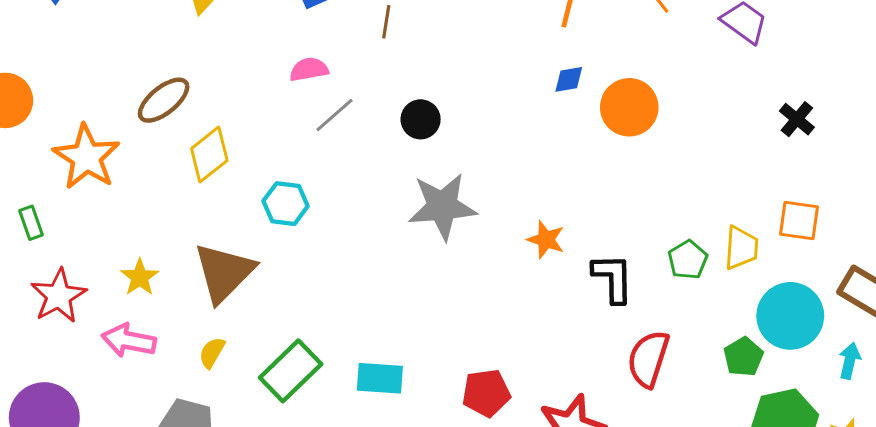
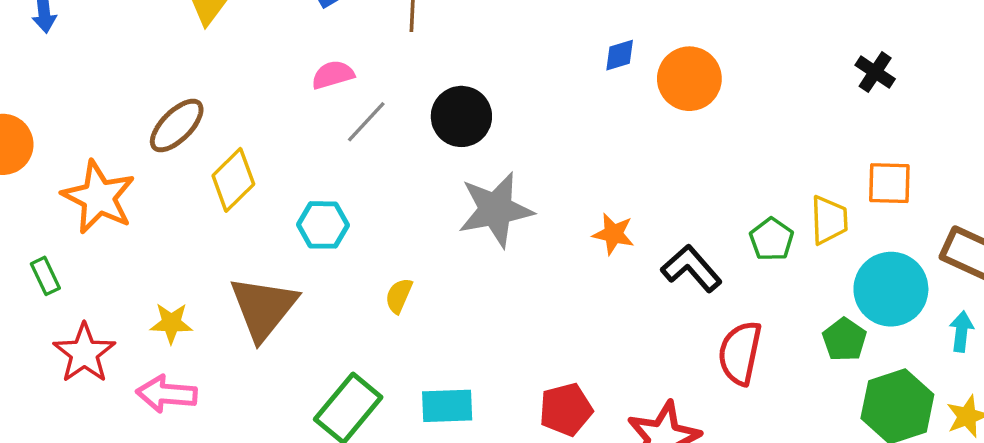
black circle: (421, 119) -> (461, 116), size x1.4
yellow star: (140, 277) -> (171, 323), turned -30
black L-shape: (613, 278) -> (691, 268), turned -34
yellow semicircle: (212, 353) -> (399, 296), moved

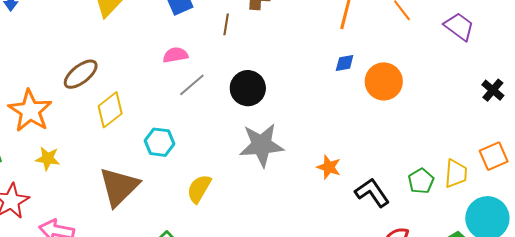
orange square: (889, 183) -> (494, 156), turned -32
yellow semicircle: (399, 296) -> (199, 189), size x1.4
yellow star: (171, 323) -> (48, 159), moved

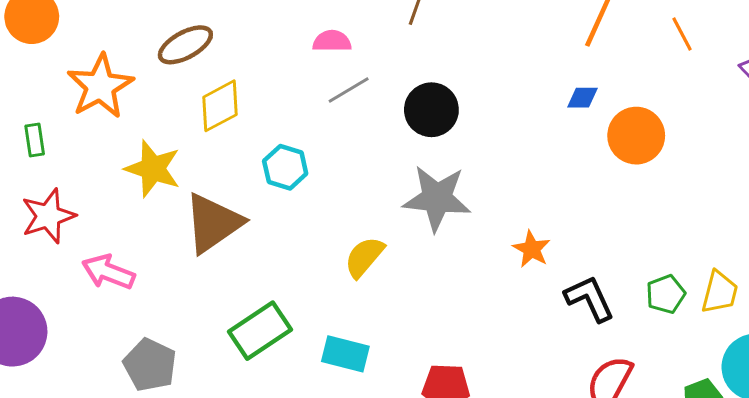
yellow star: (48, 159) -> (153, 169), moved, size x1.5
yellow semicircle: (199, 189) -> (364, 257), moved

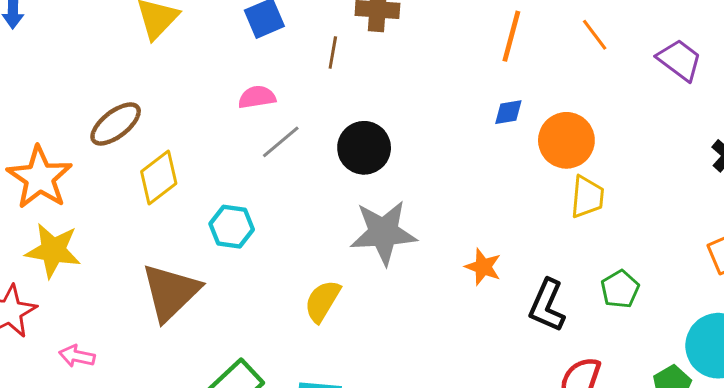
yellow star: (153, 169) -> (53, 250), moved
pink arrow: (108, 272) -> (77, 356), size x0.7
yellow trapezoid: (720, 292) -> (587, 197), moved
black L-shape: (590, 299) -> (547, 306), turned -122

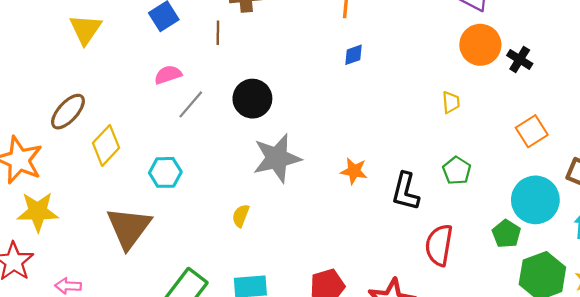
orange circle: (566, 140) -> (480, 45), moved
yellow trapezoid: (587, 197) -> (451, 102), moved, size x0.7
yellow semicircle: (322, 301) -> (241, 216), size x0.7

